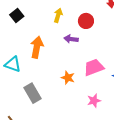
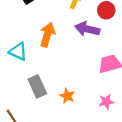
purple arrow: (71, 39) -> (87, 29), size x1.5
orange star: (68, 78) -> (67, 96), moved

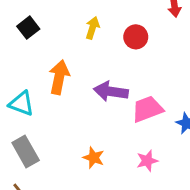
purple arrow: (87, 29) -> (111, 91), moved
gray rectangle: (37, 86) -> (26, 152), moved

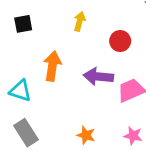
black square: (28, 28) -> (23, 24), turned 30
red circle: (136, 37) -> (120, 41), moved
pink star: (147, 161) -> (133, 136), turned 30

